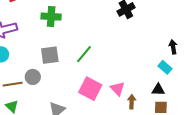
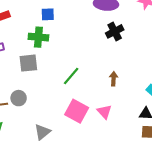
gray square: (50, 55) -> (28, 63), moved
brown arrow: (132, 102) -> (114, 79), moved

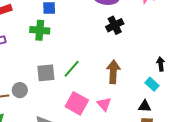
gray square: (28, 63) -> (46, 73), moved
brown arrow: (114, 79) -> (113, 72), size x1.6

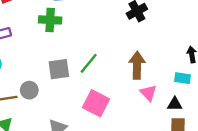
cyan rectangle: (152, 84) -> (183, 78), turned -32
pink triangle: (104, 104) -> (148, 93), moved

